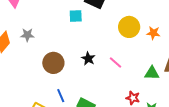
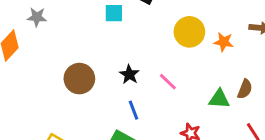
gray star: (27, 35) -> (37, 17), moved
blue line: (61, 96) -> (134, 110), moved

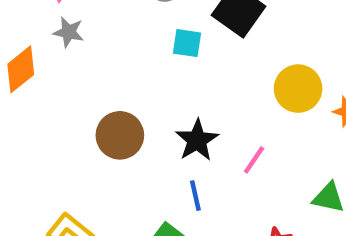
black star: (129, 74) -> (197, 140), size x1.4
pink line: (168, 82) -> (254, 160), turned 72

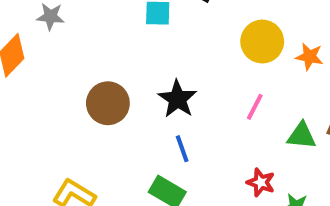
pink line: (254, 160) -> (255, 107), moved

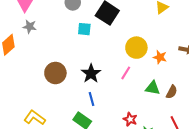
pink line: (255, 107) -> (126, 73), moved
green triangle: (302, 136) -> (153, 88), moved

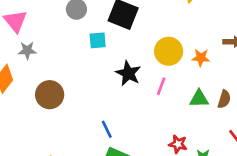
brown circle: (55, 73) -> (50, 95), moved
black star: (91, 74) -> (128, 73), moved
blue line: (91, 99) -> (107, 129), moved

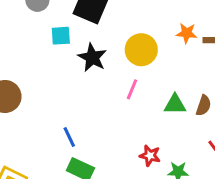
orange star: (201, 58) -> (187, 33), moved
black star: (128, 73) -> (92, 58), moved

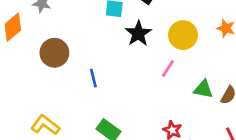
blue line: (69, 137) -> (93, 78), moved

